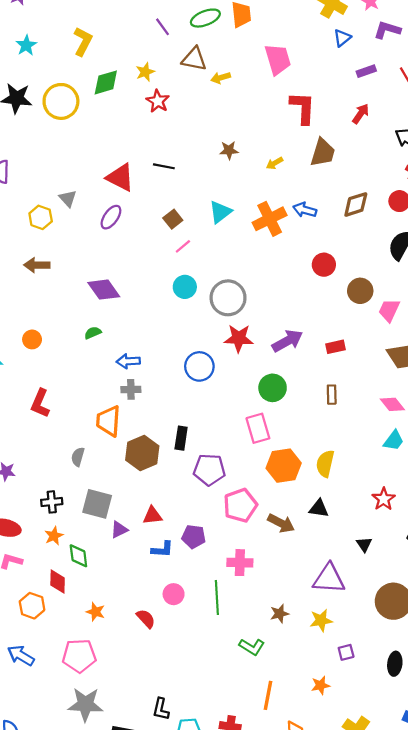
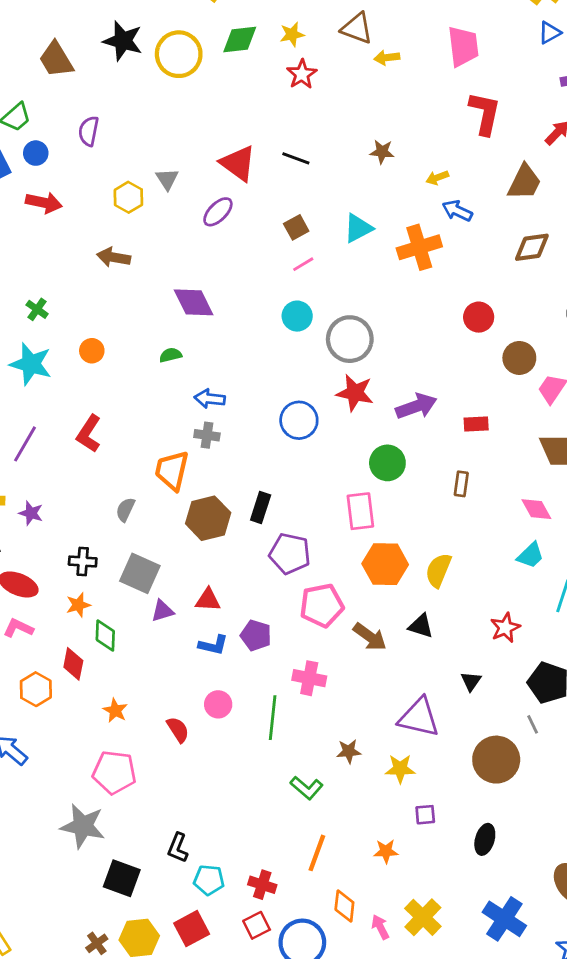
brown trapezoid: (323, 153) -> (524, 182), moved
blue arrow: (305, 210) -> (457, 211), moved
pink pentagon: (79, 656) -> (114, 772), moved

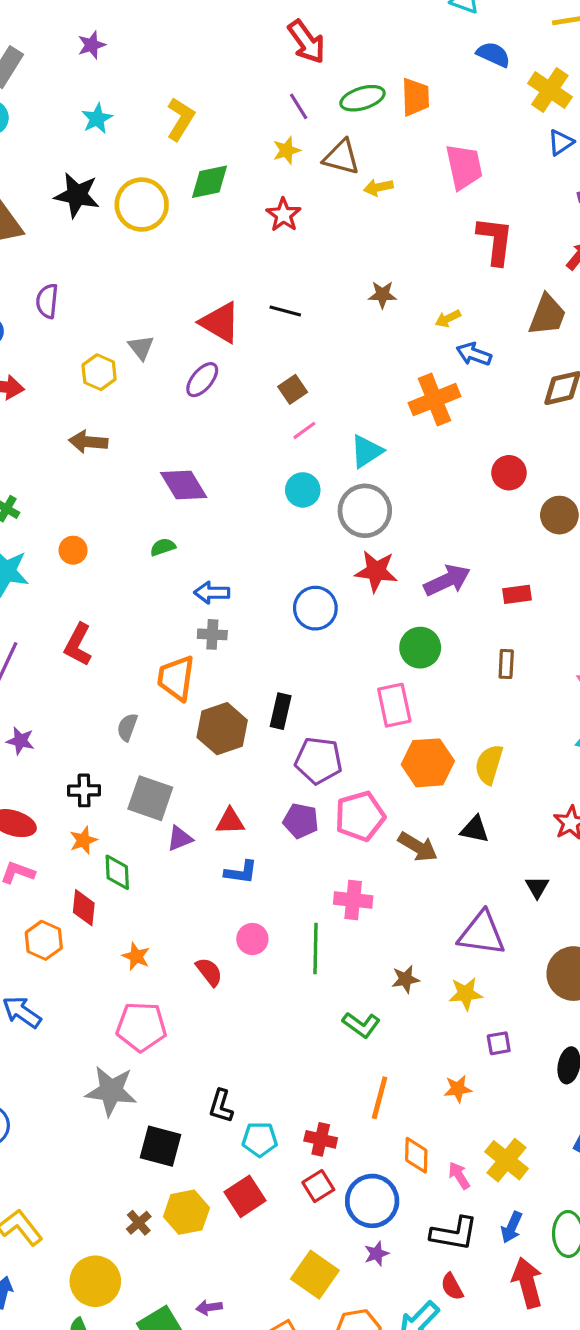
yellow star: (292, 34) -> (287, 150), moved
cyan triangle: (358, 228) -> (367, 451), moved
purple pentagon: (256, 635) -> (301, 821), moved

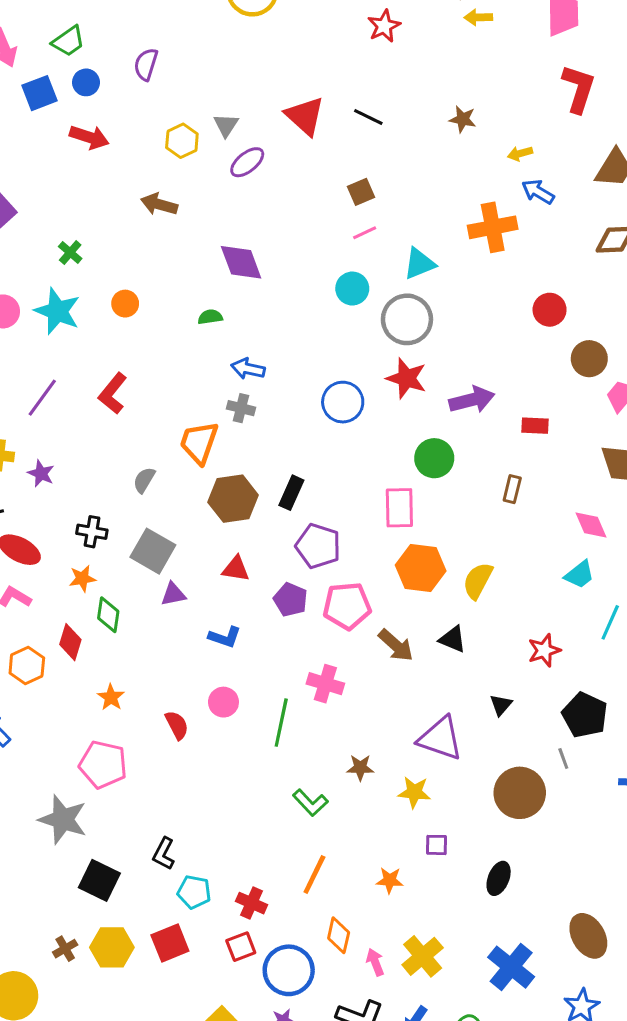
purple ellipse: (202, 380) -> (247, 162), moved
red triangle: (230, 821) -> (236, 569), moved

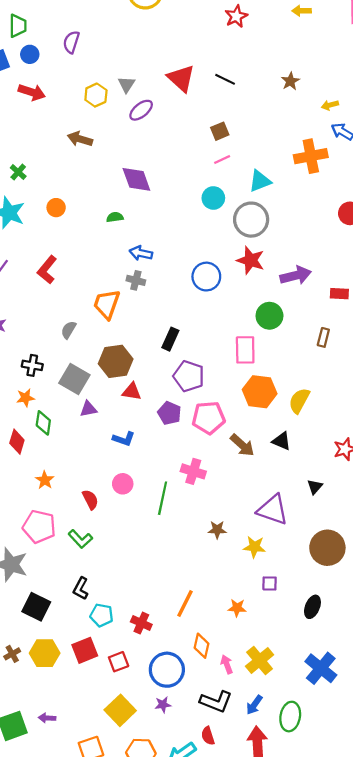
green trapezoid: (68, 41) -> (18, 26), turned -55
brown star: (463, 119) -> (290, 81), turned 30
brown hexagon: (233, 499) -> (116, 361), moved
green L-shape: (310, 803) -> (80, 539), moved
red square: (241, 947) -> (119, 662), moved

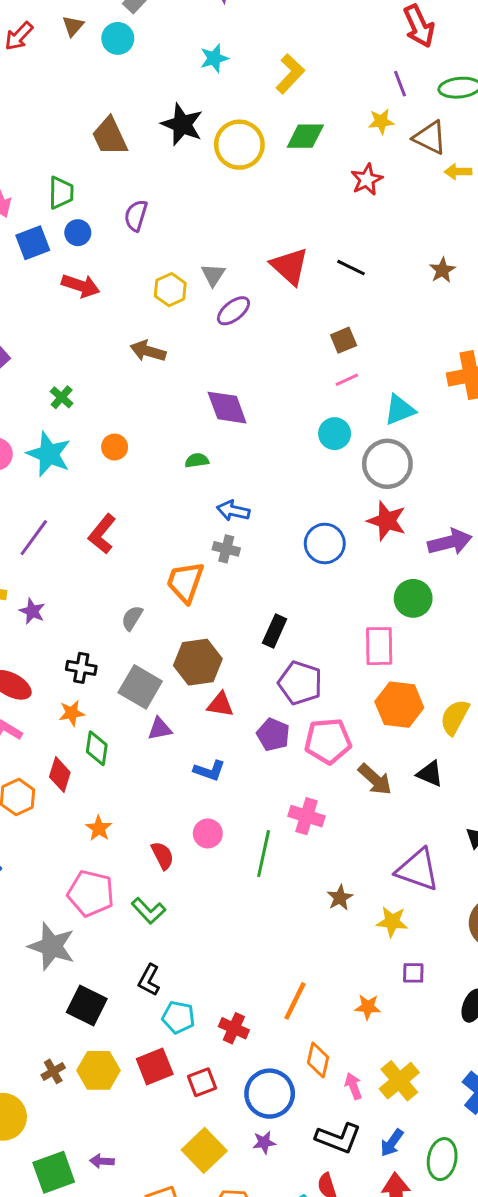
brown star: (217, 530) -> (340, 898), turned -30

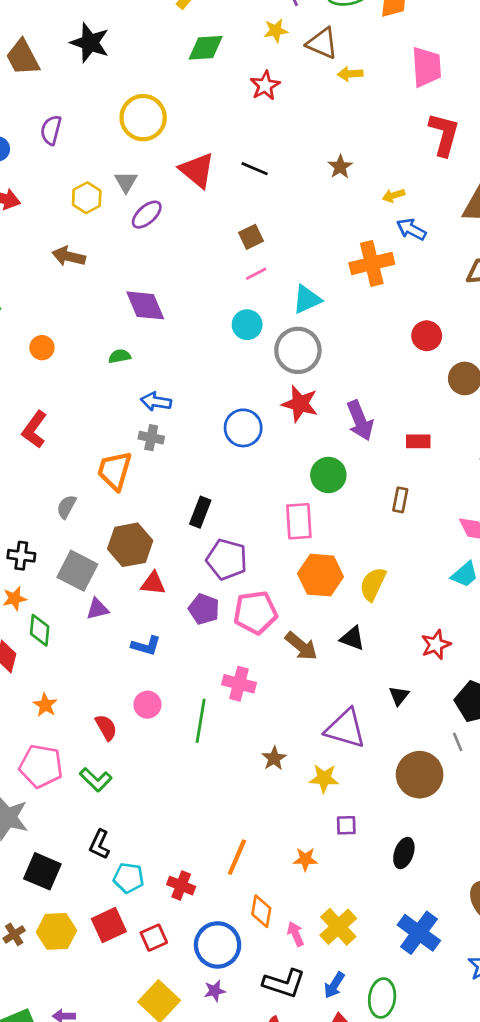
yellow circle: (239, 145) -> (143, 118), moved
purple arrow: (450, 542) -> (360, 421), turned 84

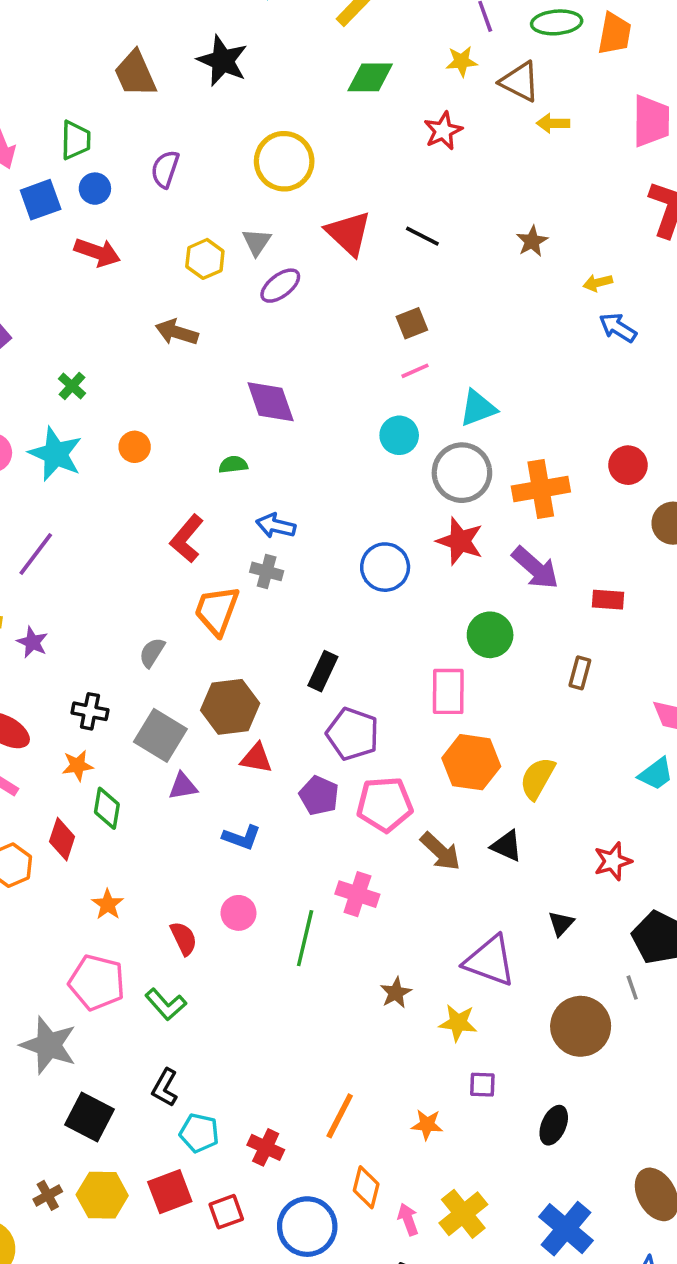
orange cross: (372, 263) -> (541, 489), moved
purple arrow: (360, 421) -> (535, 568), turned -30
red L-shape: (34, 430) -> (187, 539), moved

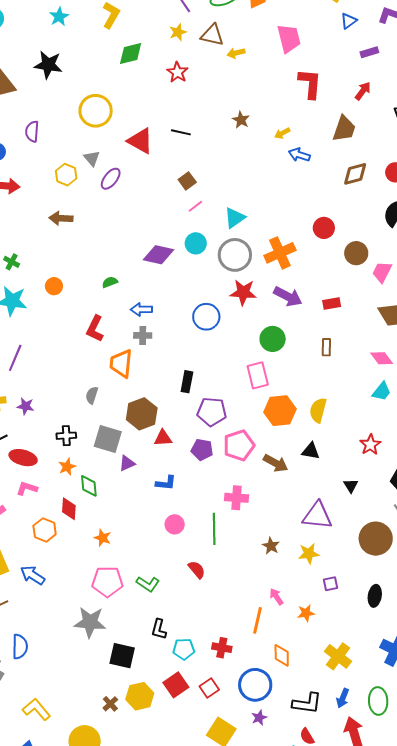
purple diamond: (271, 402) -> (159, 255), moved, turned -44
red semicircle: (184, 938) -> (197, 570), moved
pink arrow: (408, 1219) -> (276, 597), moved

